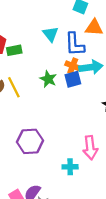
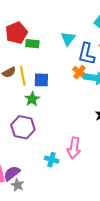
green star: (48, 79) -> (32, 99), moved
blue square: (73, 79) -> (41, 80), moved

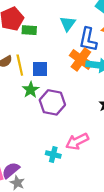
orange cross: (79, 72) -> (81, 59), size x1.5
purple hexagon: (23, 127) -> (52, 102), moved
pink arrow: (74, 148) -> (77, 141), turned 55

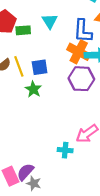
cyan triangle: (68, 24) -> (50, 21), moved
purple hexagon: (52, 102) -> (81, 79), moved

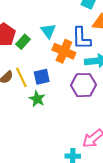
green rectangle: (23, 30) -> (23, 42), turned -40
orange cross: (79, 52) -> (64, 51), moved

